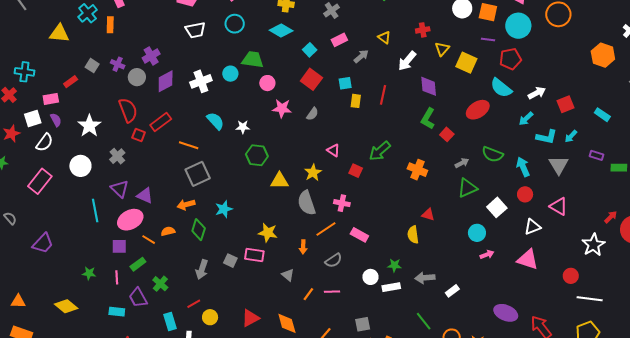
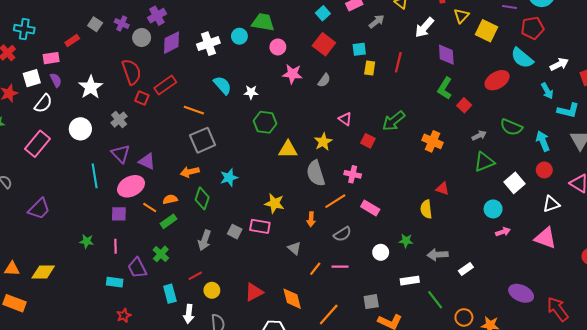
cyan arrow: (526, 119) -> (547, 91), turned -77
green rectangle: (138, 264) -> (169, 221), moved
white rectangle: (391, 287) -> (410, 281), moved
yellow diamond: (66, 306) -> (43, 272), moved, turned -40

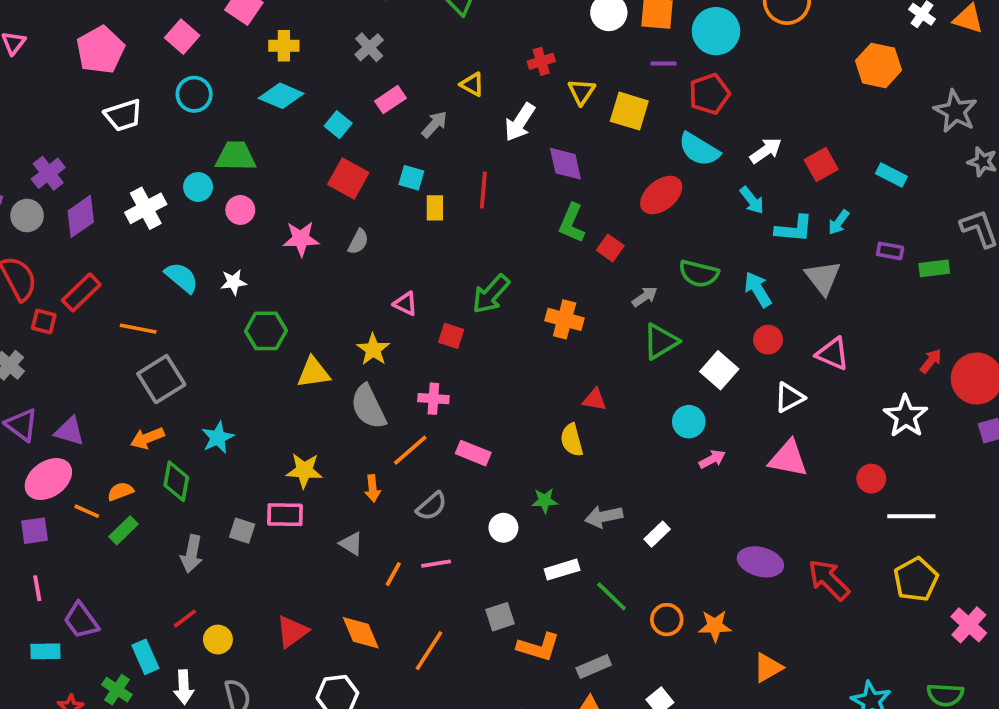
pink circle: (278, 47) -> (240, 210), moved
cyan square: (359, 49) -> (411, 178), turned 32
green cross: (161, 254) -> (117, 690), moved

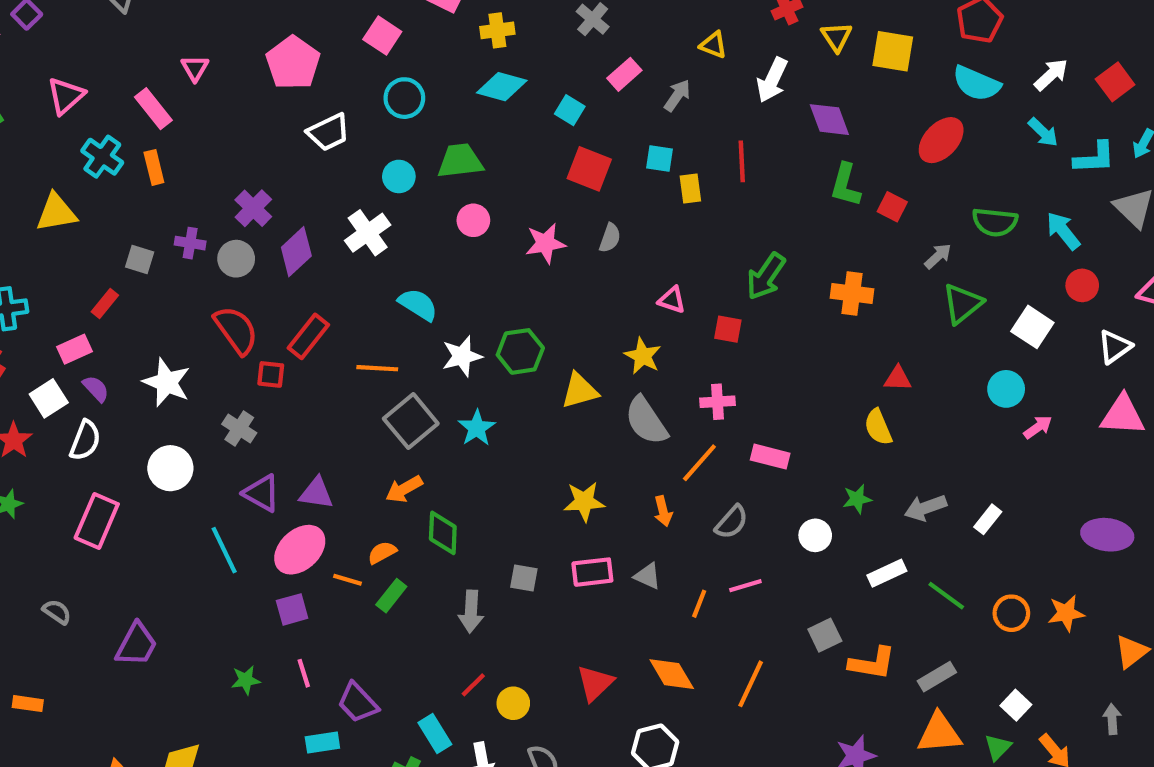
cyan circle: (198, 187) -> (399, 176), moved
white star: (233, 282) -> (462, 356), moved, size x1.4
cyan star: (218, 438) -> (477, 428), moved
pink rectangle: (285, 515) -> (592, 572), moved

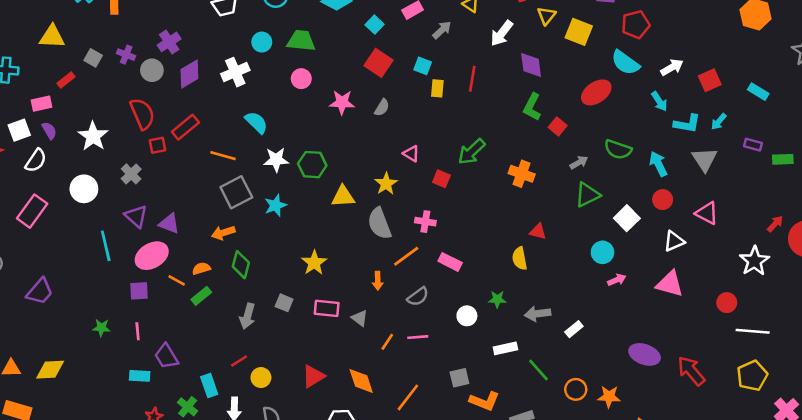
yellow triangle: (56, 213) -> (52, 37), moved
red square: (271, 374) -> (157, 145), turned -30
yellow star: (584, 502) -> (314, 263), moved, turned 30

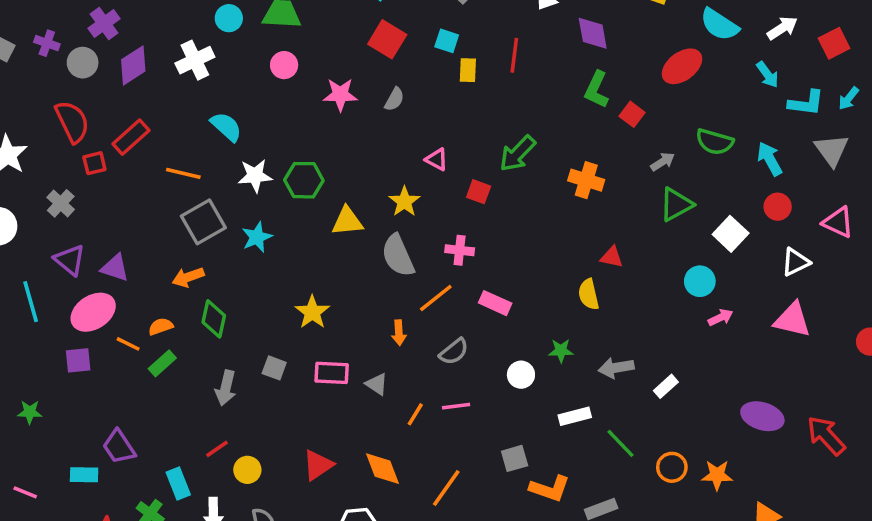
pink line: (138, 331) -> (25, 492), moved, turned -60

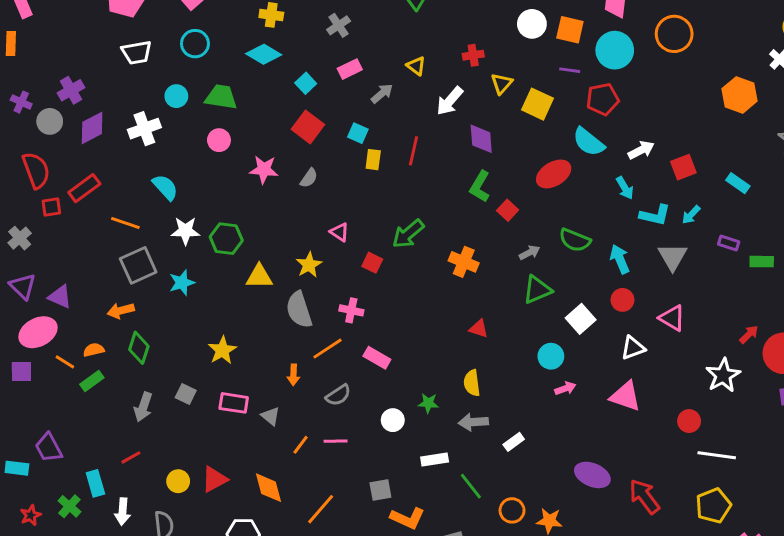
yellow semicircle: (589, 294) -> (472, 383), moved
yellow circle: (247, 470) -> (178, 481), moved

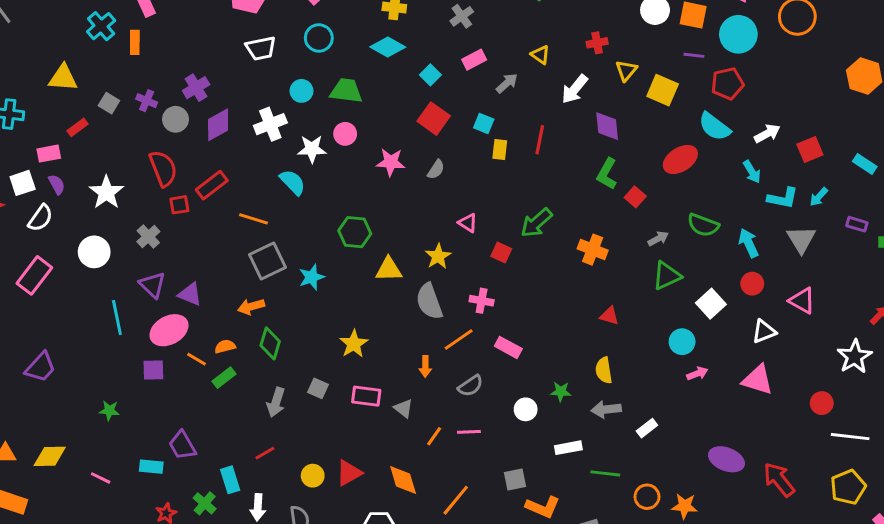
white star: (185, 231) -> (312, 149), moved
green line: (471, 486) -> (605, 473), turned -44

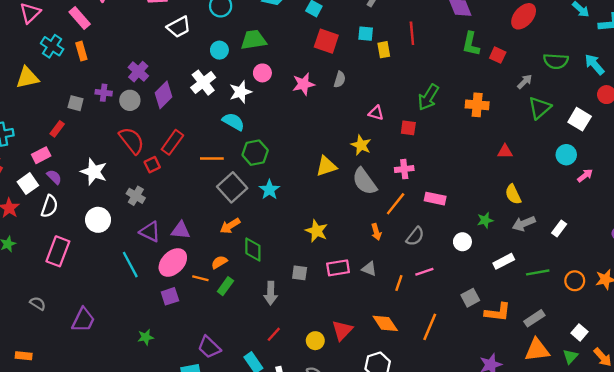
yellow triangle: (63, 78) -> (27, 78), moved
green hexagon: (355, 232) -> (255, 153), moved

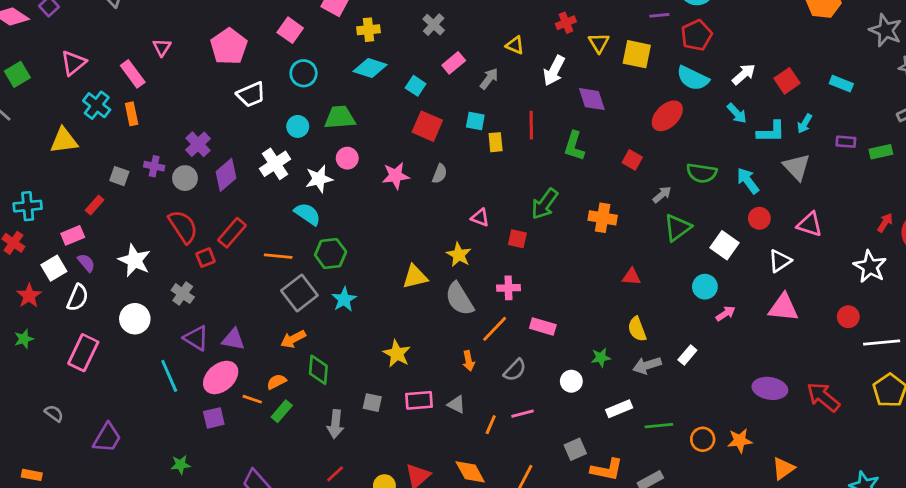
green L-shape: (471, 44) -> (574, 146), moved
white rectangle: (559, 229) -> (687, 355), moved

